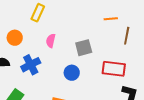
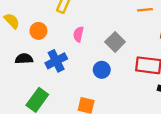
gray square: (84, 48) -> (115, 42), turned -30

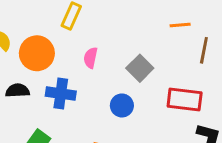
orange circle: (38, 31) -> (37, 53), size x1.5
blue cross: (56, 61) -> (61, 94), turned 35

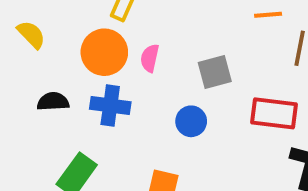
orange circle: (37, 53) -> (104, 52), moved
gray square: (140, 68) -> (215, 72), turned 30

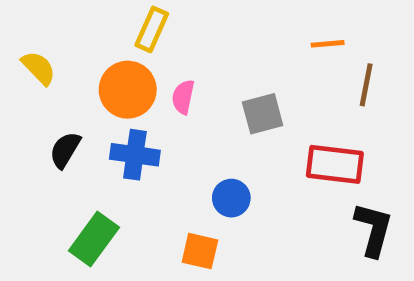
black semicircle: (53, 102) -> (65, 150), turned -56
blue circle: (191, 121) -> (231, 198), moved

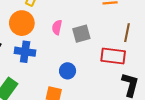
brown line: (366, 85) -> (127, 33), moved
pink semicircle: (183, 97) -> (57, 27), moved

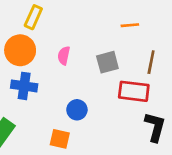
gray square: (81, 34) -> (107, 62), moved

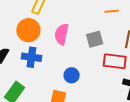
pink semicircle: (64, 56) -> (62, 34), size x1.5

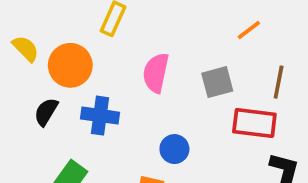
orange line: (112, 11) -> (249, 30), turned -32
orange circle: (28, 30) -> (70, 65), moved

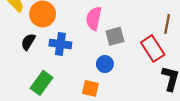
gray square: (217, 82) -> (115, 36), moved
red rectangle: (254, 123) -> (153, 48), turned 50

